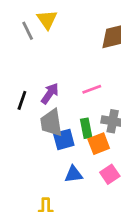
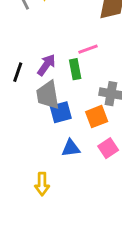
pink line: (92, 89) -> (88, 49), moved
green rectangle: (86, 128) -> (75, 69), moved

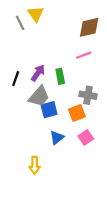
pink line: (88, 49) -> (84, 55), moved
gray trapezoid: (48, 95) -> (39, 96), turned -130
blue triangle: (71, 148) -> (57, 137), turned -32

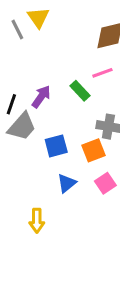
green rectangle: (60, 76) -> (80, 91), moved, turned -32
gray trapezoid: (39, 96) -> (22, 127), moved

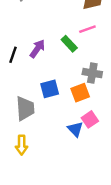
gray trapezoid: (22, 127) -> (25, 108), moved, turned -45
blue triangle: (67, 183) -> (75, 129), moved, turned -35
yellow arrow: (37, 221) -> (22, 145), moved

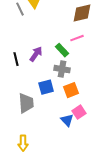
black line: (13, 55) -> (16, 59), turned -32
gray cross: (92, 73) -> (62, 69), moved
yellow arrow: (22, 145) -> (23, 143), moved

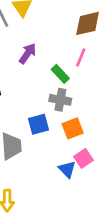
pink line: (77, 38) -> (81, 58), turned -48
purple arrow: (36, 54) -> (28, 53), moved

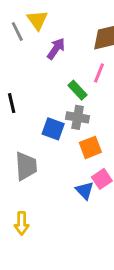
purple arrow: (28, 53) -> (56, 49), moved
blue square: (39, 124) -> (53, 129), moved, turned 35

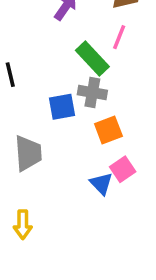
green rectangle: (78, 90) -> (92, 59), size x1.4
blue square: (53, 129) -> (62, 107), turned -30

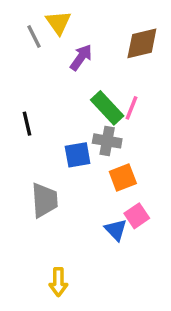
pink line: (119, 37) -> (132, 108), moved
yellow arrow: (23, 225) -> (58, 282), moved

